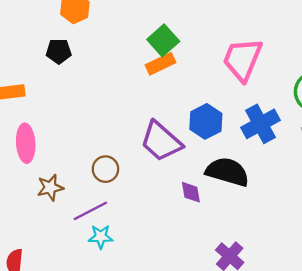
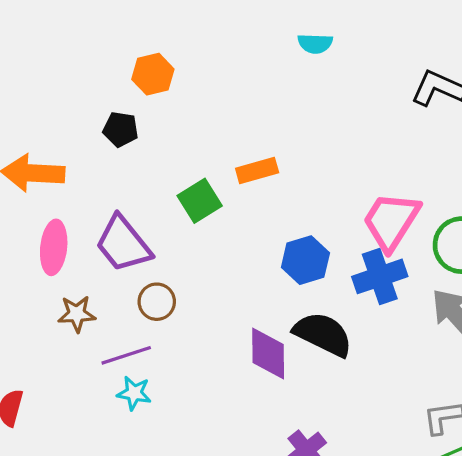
green square: (163, 40) -> (200, 201), moved
pink trapezoid: (242, 59) -> (391, 221), moved
purple trapezoid: (161, 141) -> (123, 244), moved
purple diamond: (191, 192) -> (268, 354), size x1.6

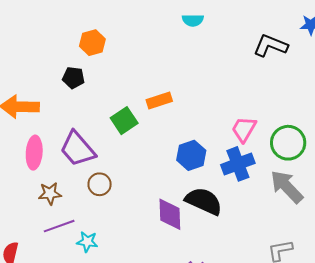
pink trapezoid: (391, 221) -> (244, 129), size x0.7
purple line: (126, 355) -> (59, 226), moved

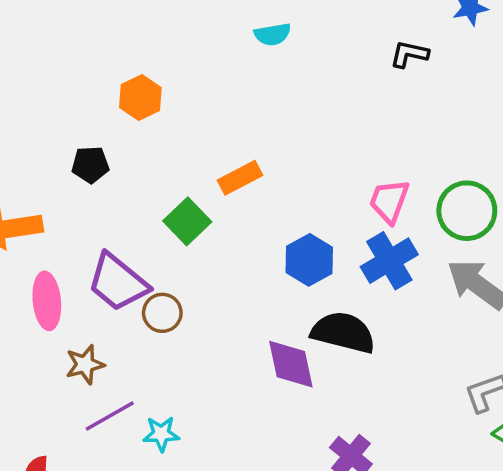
orange hexagon: (92, 43) -> (140, 98), moved
black L-shape: (271, 46) -> (409, 54), size x0.7
brown circle: (100, 184) -> (162, 313), moved

